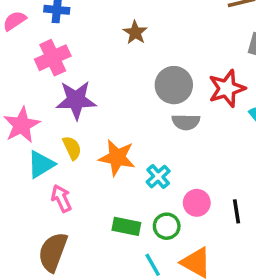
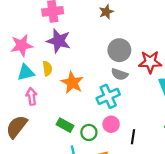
cyan cross: (158, 177) -> (108, 96), moved, size x1.5

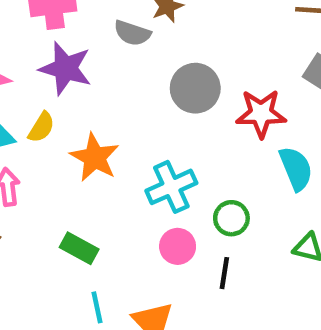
yellow semicircle: (47, 68) -> (41, 127), turned 40
gray semicircle: (120, 74) -> (132, 33), moved
green circle: (89, 132) -> (231, 218), moved

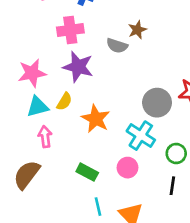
gray circle: (195, 88) -> (157, 103), moved
cyan cross: (171, 187) -> (141, 136), turned -32
pink circle: (178, 246) -> (128, 168), moved

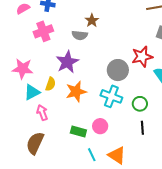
purple star: (78, 67) -> (67, 62), moved, turned -30
pink star: (32, 73) -> (23, 69), turned 30
orange star: (96, 119) -> (76, 92), turned -30
pink circle: (128, 168) -> (100, 126), moved

